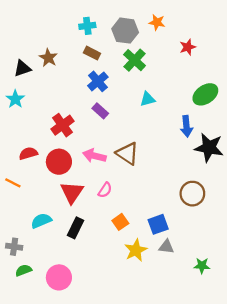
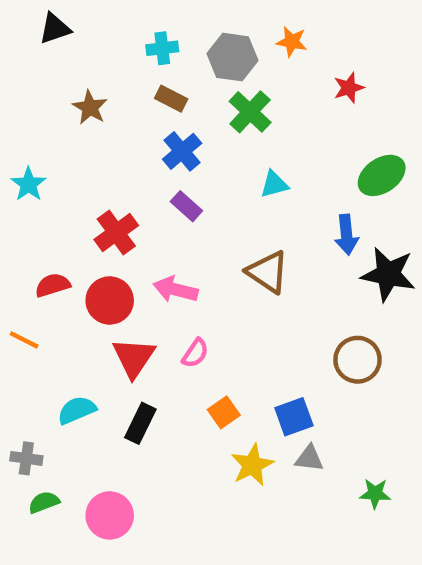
black triangle: (22, 68) -> (55, 29), moved
brown triangle: (127, 153) -> (268, 272), moved

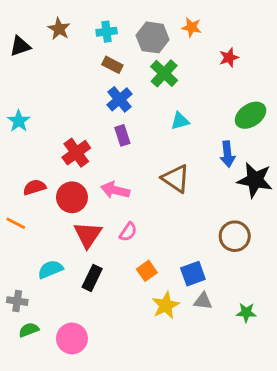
black triangle: (55, 29) -> (20, 46), moved
brown star: (90, 107) -> (59, 29), moved
purple rectangle: (186, 206) -> (122, 135), turned 30
green star: (375, 494) -> (246, 313), moved

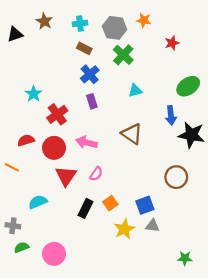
cyan star: (19, 121) -> (33, 94), moved
black rectangle: (92, 278) -> (85, 208), moved
green star: (246, 313) -> (185, 258), moved

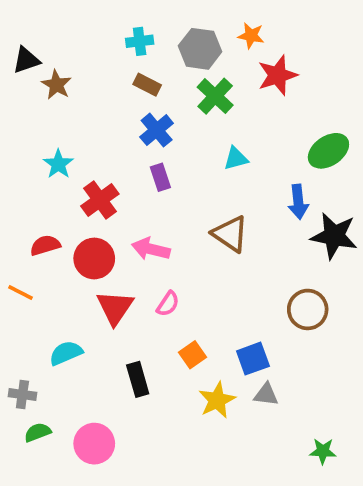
brown star: (44, 21) -> (56, 85), moved
red star: (172, 43) -> (277, 75), moved, size x1.5
black rectangle: (85, 208) -> (138, 379), moved, turned -42

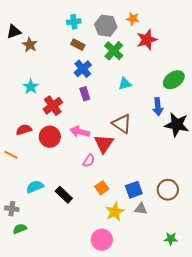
red triangle: (115, 308) -> (104, 144), moved
brown circle: (308, 309) -> (168, 190), moved
black rectangle: (138, 379) -> (64, 195), moved, turned -30
pink circle: (94, 444) -> (102, 240), moved

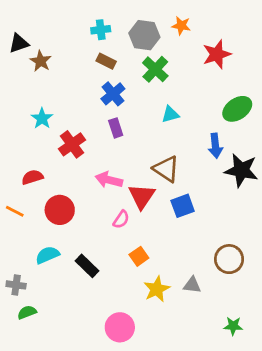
red star: (147, 40) -> (217, 54), moved
red circle: (50, 137) -> (60, 210), moved
blue square: (134, 190) -> (183, 206), moved
pink circle: (102, 240) -> (120, 327), moved

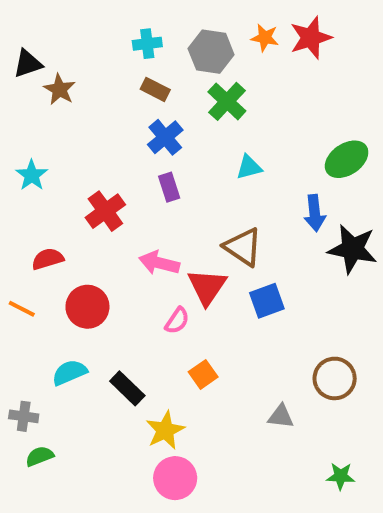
red star: (217, 54) -> (311, 38), moved
cyan star: (42, 118) -> (32, 175), moved
yellow star: (157, 289) -> (165, 430), moved

